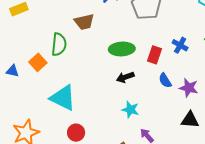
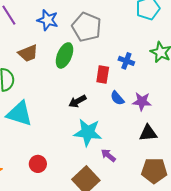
green ellipse: (122, 49) -> (64, 55), moved, turned -55
cyan triangle: (63, 98) -> (19, 114), moved
cyan star: (130, 110) -> (88, 132), size x1.6

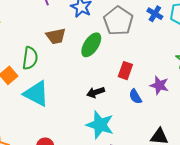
blue cross: (126, 61) -> (155, 14), moved
purple star: (142, 102) -> (159, 85), moved

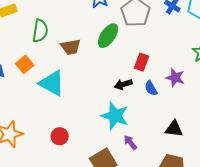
brown trapezoid: (56, 36) -> (71, 47), moved
green semicircle: (30, 58) -> (40, 31), moved
black arrow: (96, 92) -> (123, 84), moved

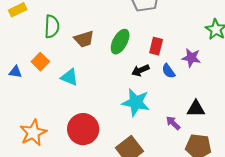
green ellipse: (108, 36) -> (120, 42), moved
cyan triangle: (52, 83) -> (69, 77), size x0.7
red circle: (60, 136) -> (83, 129), size x1.8
purple arrow: (130, 142) -> (173, 123), moved

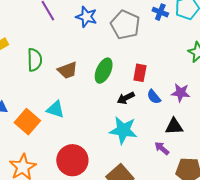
purple star: (191, 58) -> (181, 93), moved
orange square: (40, 62) -> (27, 122), moved, size x1.4
black triangle: (196, 109) -> (174, 126), moved

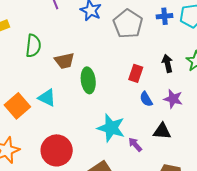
blue cross: (160, 12) -> (164, 16), turned -35
green ellipse: (104, 71) -> (88, 80), moved, turned -40
black arrow: (126, 98) -> (167, 63), moved, turned 96
purple arrow: (162, 148) -> (135, 145), moved

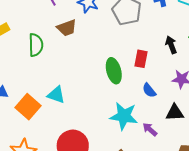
brown trapezoid: (64, 61) -> (67, 28), moved
green ellipse: (88, 80) -> (114, 71), moved
blue semicircle: (146, 99) -> (149, 90), moved

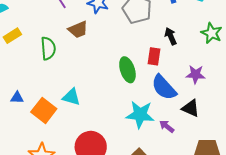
black arrow: (171, 45) -> (171, 36), moved
blue semicircle: (149, 90) -> (164, 87), size x1.8
black triangle: (175, 113) -> (191, 108), turned 30

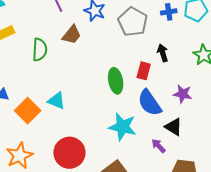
brown trapezoid: (78, 30) -> (72, 35), turned -35
purple arrow: (167, 126) -> (158, 146), moved

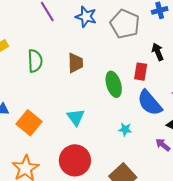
brown trapezoid: (72, 35) -> (75, 63), moved, turned -35
cyan triangle: (57, 101) -> (76, 117), moved, turned 36
cyan star: (123, 127) -> (125, 129), size x0.5

